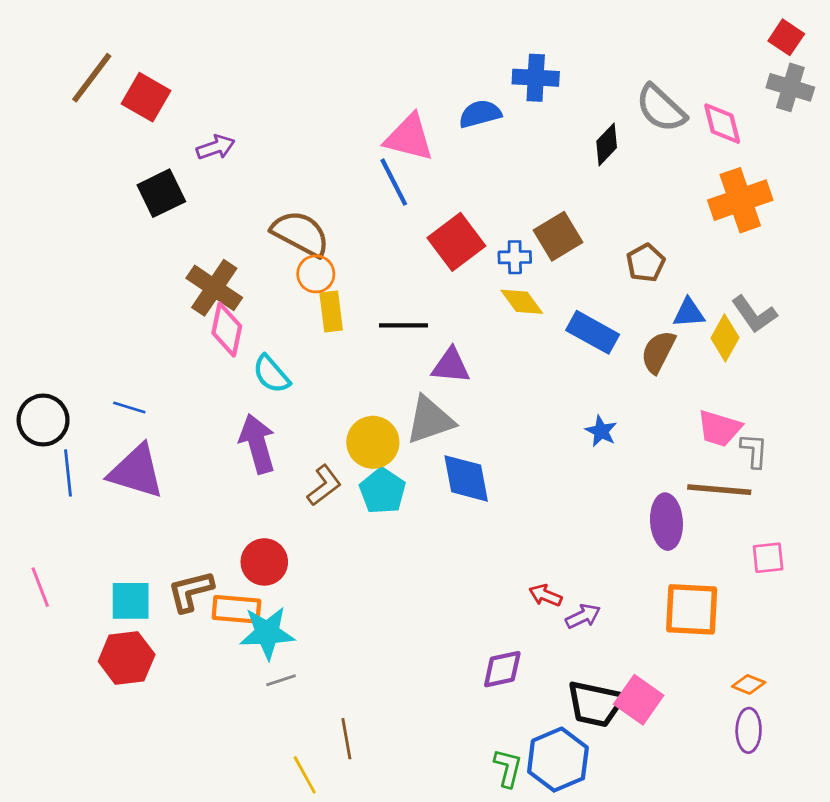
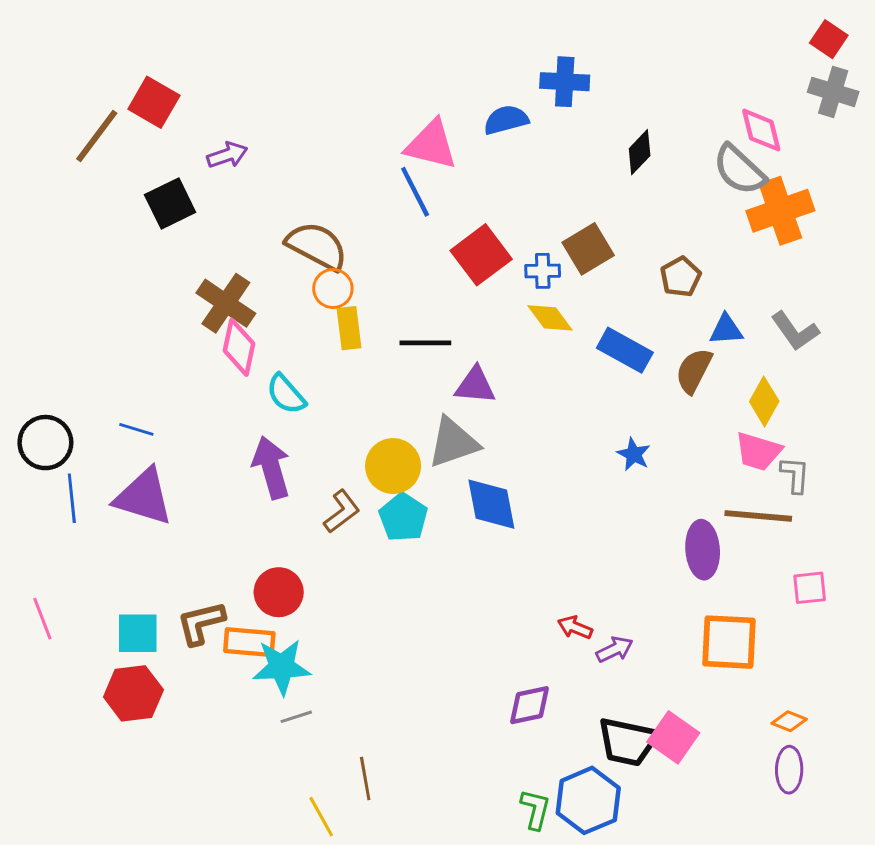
brown line: (92, 78) -> (97, 136), moved
gray semicircle: (661, 108) -> (739, 170), moved
yellow diamond: (725, 338) -> (764, 401), moved

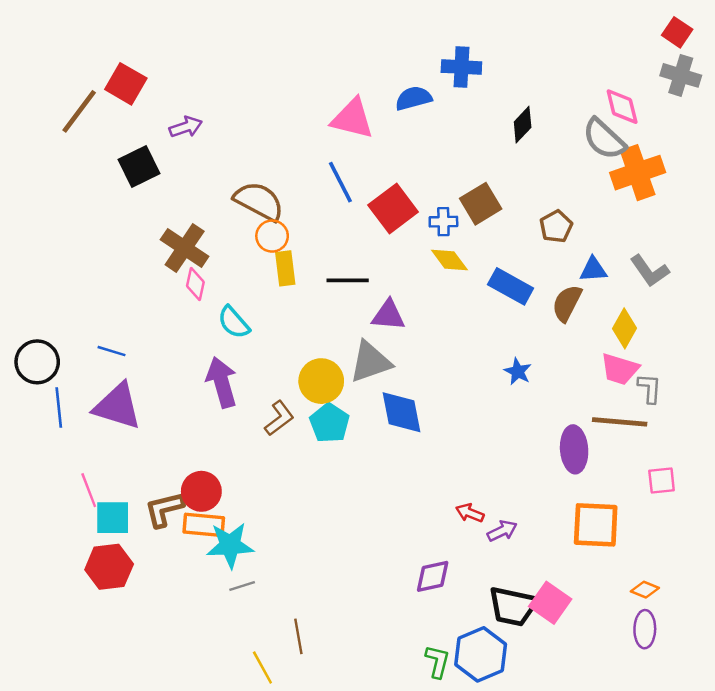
blue line: (415, 192) -> (340, 182), moved
pink diamond: (239, 347) -> (195, 284), size x0.7
red circle: (279, 592) -> (201, 491), moved
pink line: (42, 619) -> (89, 490), moved

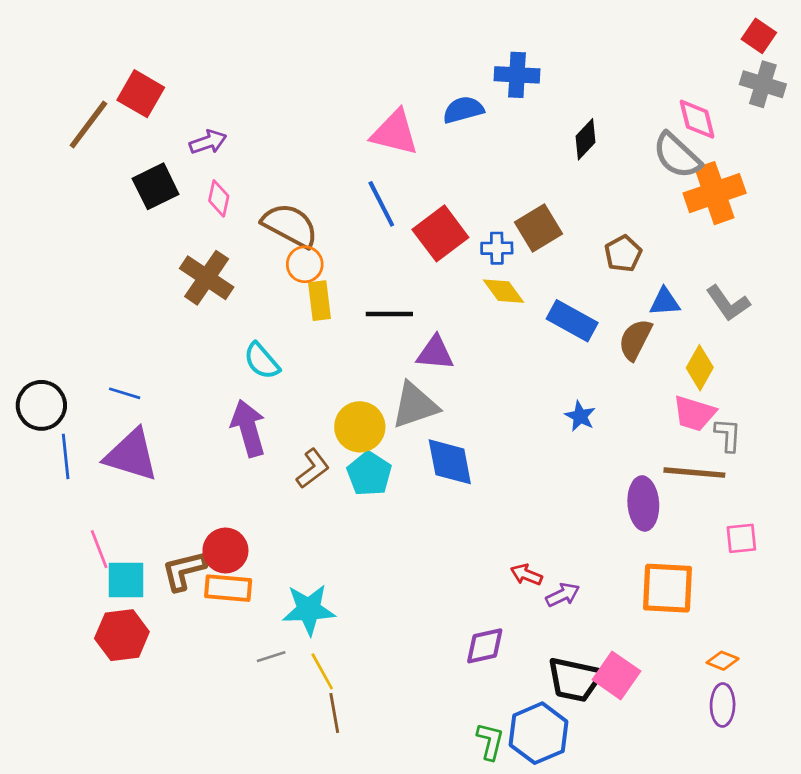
pink diamond: (195, 284) -> (219, 198), moved
cyan star: (230, 545) -> (309, 610), moved
yellow line: (262, 668) -> (322, 671), moved

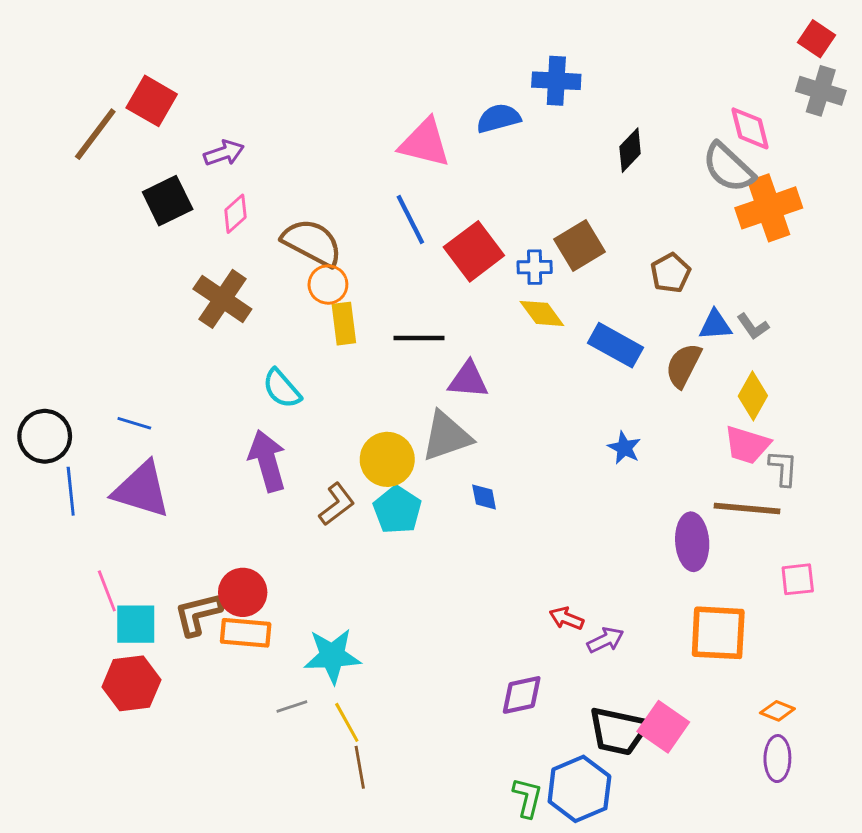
pink diamond: (219, 198) -> (235, 214), turned 36
gray L-shape: (728, 303) -> (753, 326), moved, size x0.7
blue diamond: (450, 462) -> (484, 497), size x0.5

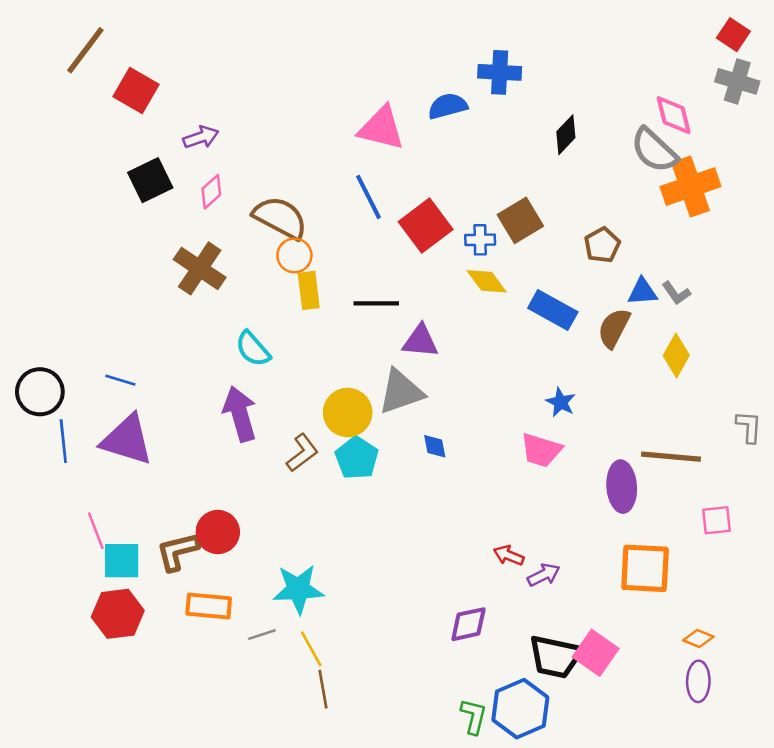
brown line: (95, 134) -> (85, 50), moved
pink trapezoid: (747, 445) -> (541, 450), moved
gray L-shape: (783, 468) -> (749, 427), moved
orange rectangle: (246, 633) -> (209, 606), moved

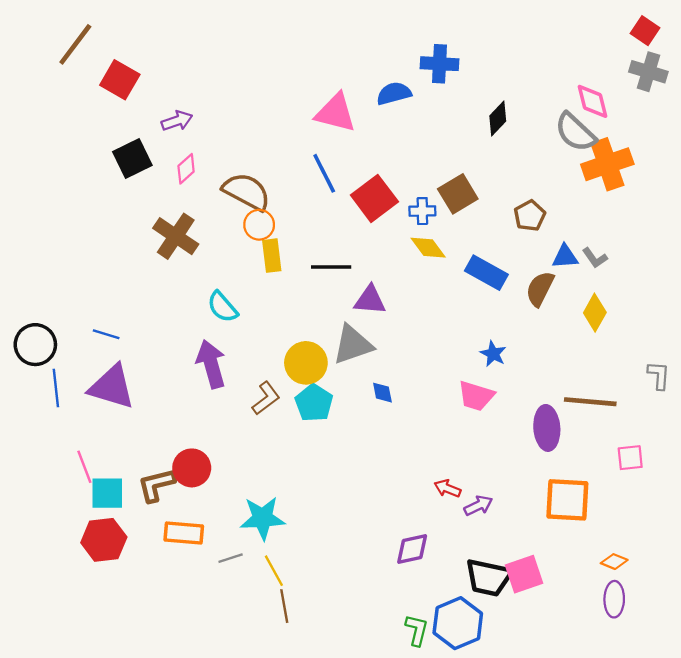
pink square: (596, 653) -> (524, 574), turned 36

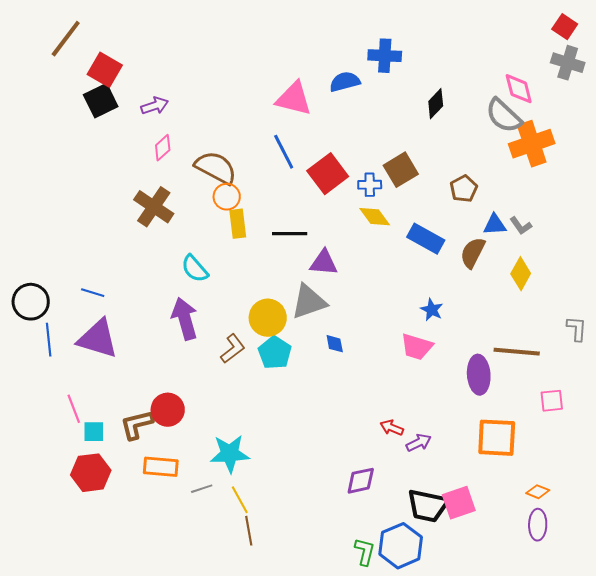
black square: (132, 158) -> (101, 101), moved
cyan square: (107, 493) -> (94, 432), size x0.7

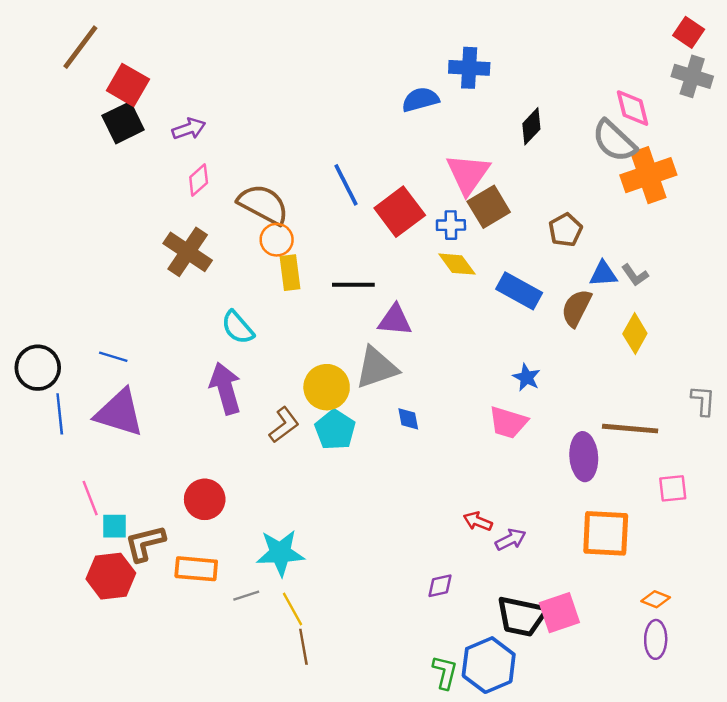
pink triangle: (294, 99) -> (468, 174), moved, turned 51
brown L-shape: (137, 425) -> (145, 543), moved
purple diamond: (361, 481) -> (440, 586), size x0.7

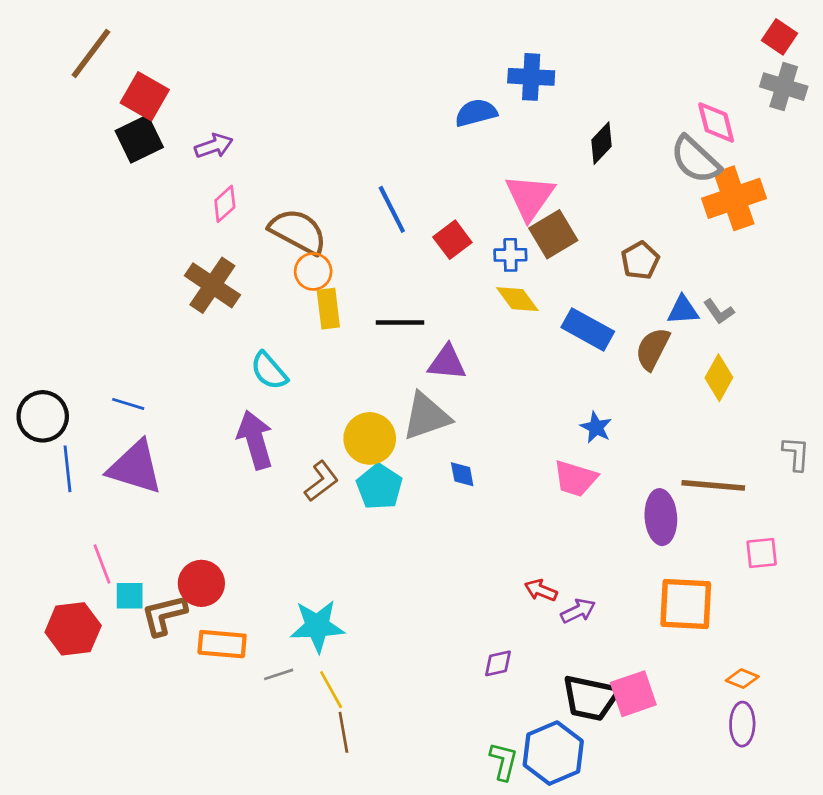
red square: (400, 212) -> (452, 240), size x0.7
red circle: (205, 499) -> (201, 583), moved
red hexagon: (111, 576) -> (73, 629), moved

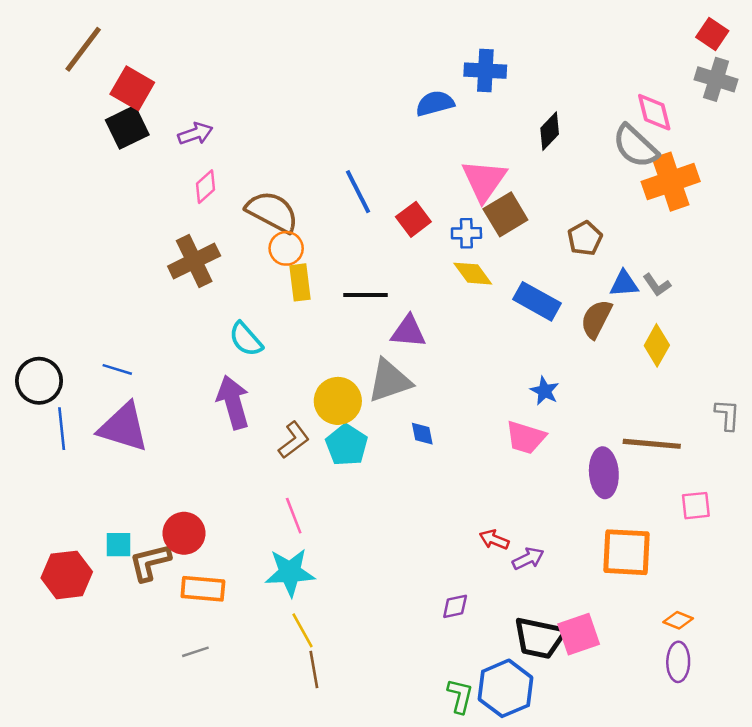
brown cross: (212, 285) -> (194, 261), turned 30
pink line: (102, 564) -> (294, 516), moved
gray line: (279, 674) -> (195, 652), moved

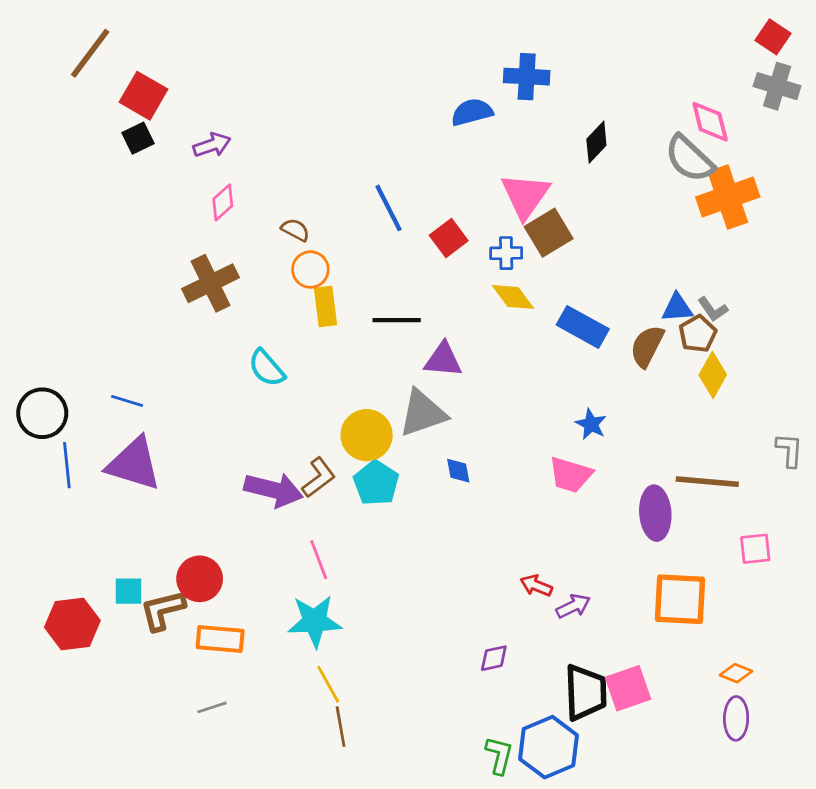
black square: (127, 127) -> (138, 138), size x0.7
brown semicircle: (272, 212) -> (295, 230), size x0.5
brown pentagon: (585, 238) -> (698, 334), moved
purple arrow: (233, 402) -> (273, 490), moved, turned 120
black trapezoid: (540, 638) -> (586, 692), turned -104

